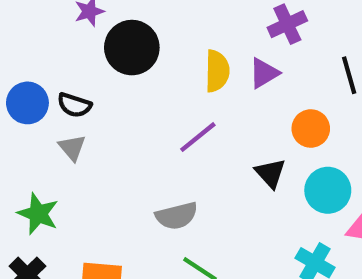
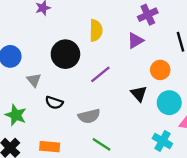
black circle: (132, 48) -> (65, 54), moved
yellow semicircle: (217, 71) -> (96, 30), moved
black semicircle: (74, 105) -> (54, 103), moved

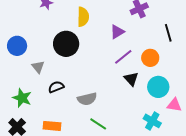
yellow semicircle: (96, 30) -> (83, 17), moved
purple triangle: (135, 41) -> (117, 32), moved
purple line: (100, 74) -> (123, 57), moved
black semicircle: (54, 103) -> (56, 87), turned 140

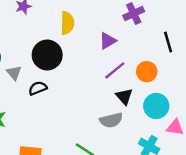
gray triangle: (38, 67) -> (14, 73), moved
black semicircle: (56, 87) -> (38, 88), moved
gray semicircle: (87, 99) -> (111, 120), moved

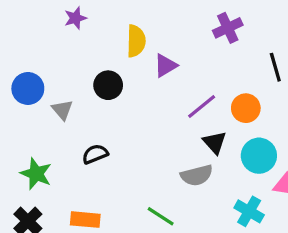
purple triangle: (108, 41) -> (165, 66), moved
black circle: (47, 55) -> (108, 85), size x0.7
black semicircle: (38, 88) -> (95, 154), moved

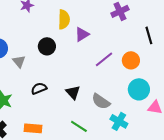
black triangle: (215, 143) -> (73, 92), moved
gray semicircle: (197, 175) -> (101, 101), turned 48
cyan cross: (249, 211) -> (119, 121), moved

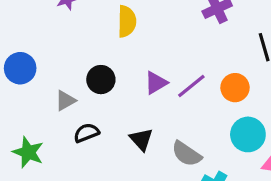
purple triangle: (82, 34) -> (156, 83), moved
black circle: (47, 46) -> (101, 80), moved
gray triangle: (19, 61) -> (65, 101), moved, turned 40

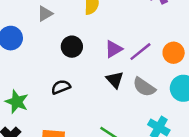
gray triangle: (65, 101) -> (45, 14), moved
black triangle: (141, 139) -> (115, 80), moved
gray semicircle: (187, 154) -> (144, 87), moved

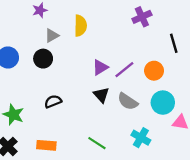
gray triangle: (45, 14) -> (52, 36), moved
black circle: (72, 47) -> (43, 59), moved

